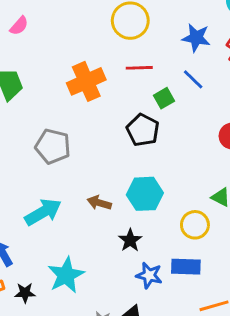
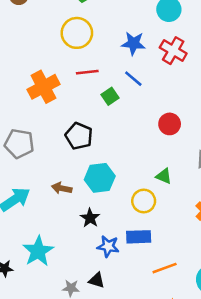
black pentagon: (143, 130) -> (79, 136), moved

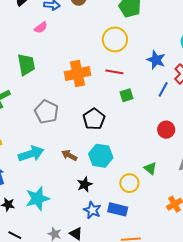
blue line: (133, 79) -> (163, 89), moved, turned 63

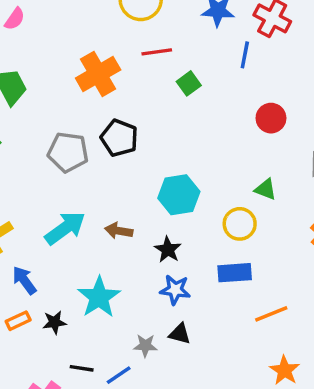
black pentagon: (94, 119) -> (119, 138), moved
brown arrow: (69, 155) -> (119, 231), moved
blue star: (92, 210) -> (175, 290), moved

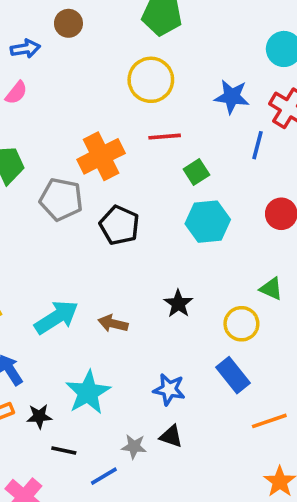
gray pentagon: (68, 152) -> (61, 199), moved
cyan hexagon: (179, 195) -> (208, 222), moved
black star: (168, 250) -> (178, 304), moved
blue rectangle: (235, 273) -> (233, 375), turned 52
black line: (82, 368) -> (64, 450), moved

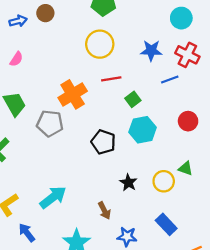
blue arrow: (25, 49) -> (18, 21), moved
blue line: (258, 145) -> (170, 80), turned 60
black pentagon: (119, 225) -> (103, 142), moved
brown arrow: (113, 323) -> (104, 211), moved, turned -126
yellow circle: (241, 324) -> (164, 181), moved

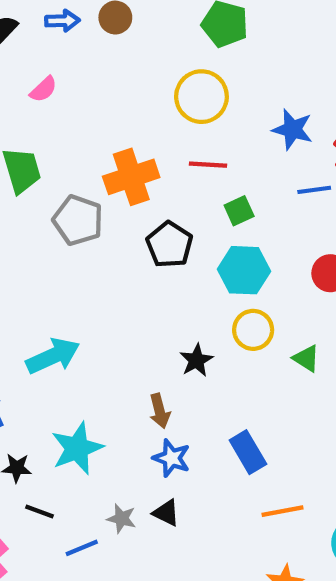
black pentagon: (103, 142) -> (169, 245), moved
yellow circle: (164, 181) -> (253, 330), moved
brown arrow: (104, 211) -> (160, 411), moved

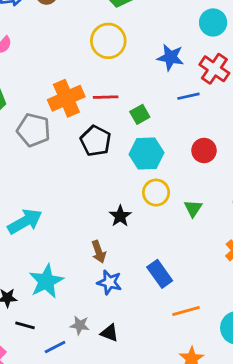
red line: (208, 165) -> (106, 97), moved
green triangle: (306, 358) -> (193, 208), turned 36
black triangle: (166, 513) -> (109, 333), moved

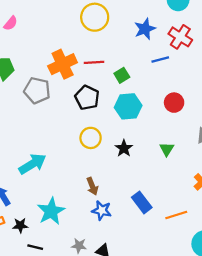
blue star: (171, 57) -> (145, 29), turned -30
yellow circle: (156, 193) -> (91, 138), moved
black star: (120, 216) -> (124, 148), moved
orange line: (186, 311) -> (176, 215), moved

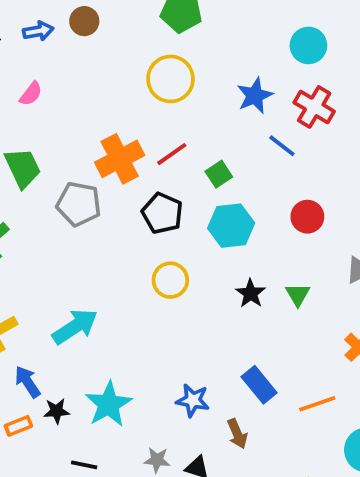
blue line: (160, 59) -> (282, 146), turned 54
red line: (94, 62) -> (172, 154), turned -30
black star: (124, 148) -> (251, 293), moved
brown arrow: (92, 186) -> (237, 434), moved
black star: (20, 225) -> (57, 411), moved

